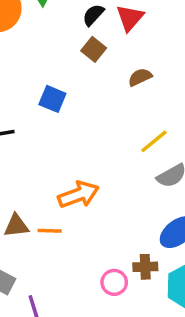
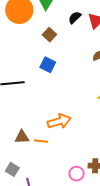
brown square: (94, 49) -> (49, 35), moved

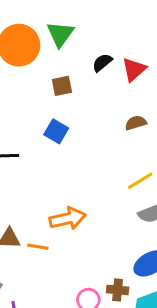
brown square: (49, 35) -> (62, 86), turned 32

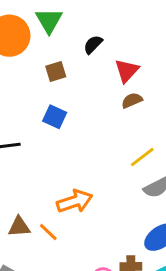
red triangle: (134, 69) -> (127, 71), moved
orange line: (38, 247) -> (48, 232), turned 40

